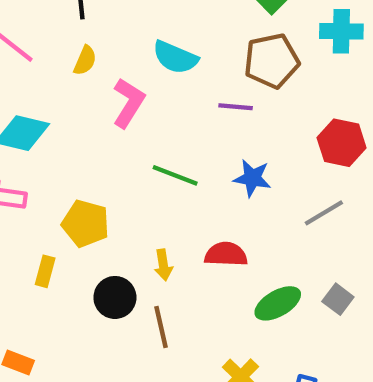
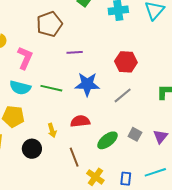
cyan semicircle: (175, 57) -> (20, 88), moved
brown pentagon: (272, 61) -> (49, 24), moved
blue star: (252, 178) -> (87, 84), size x1.4
brown line: (161, 327) -> (74, 157), moved

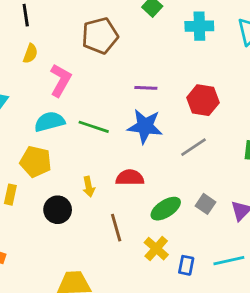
purple line: (75, 52) -> (146, 88), moved
cyan semicircle: (20, 88) -> (50, 122), turned 145
yellow cross: (95, 177) -> (156, 249), moved

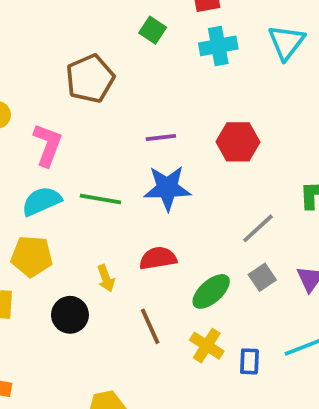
gray line: (193, 147) -> (258, 228), moved
gray square: (205, 204) -> (262, 277), turned 30

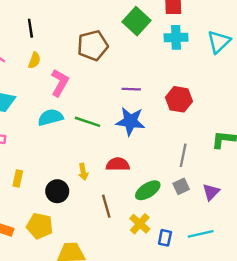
green square: (153, 30) -> (136, 21), size x1.6
gray line: (258, 228) -> (183, 155), turned -45
yellow pentagon: (32, 256) -> (40, 226), moved

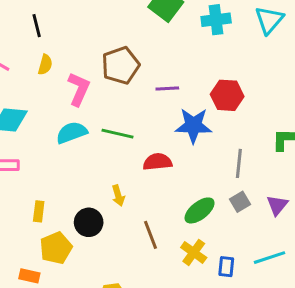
brown pentagon: (93, 45) -> (121, 65), moved
blue star: (130, 121) -> (193, 125), moved
red semicircle: (118, 164) -> (157, 162), moved
yellow pentagon: (40, 226) -> (56, 248), moved, turned -30

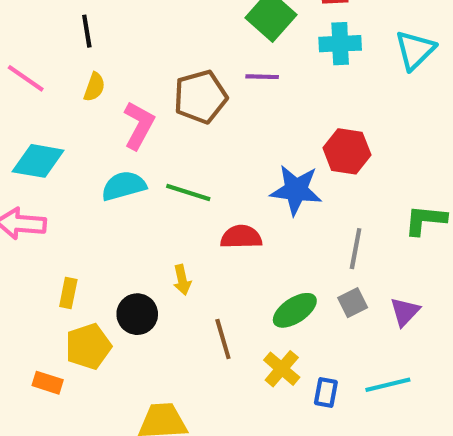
purple line: (167, 88) -> (262, 77), moved

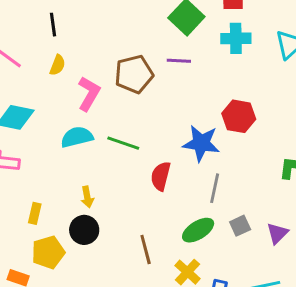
red semicircle: (241, 237) -> (161, 176), turned -76
gray line: (356, 249) -> (215, 188), moved
yellow arrow: (182, 280) -> (87, 197), moved

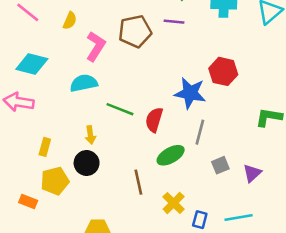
green line: (123, 143) -> (120, 109), moved
green ellipse: (198, 230) -> (171, 155), moved

